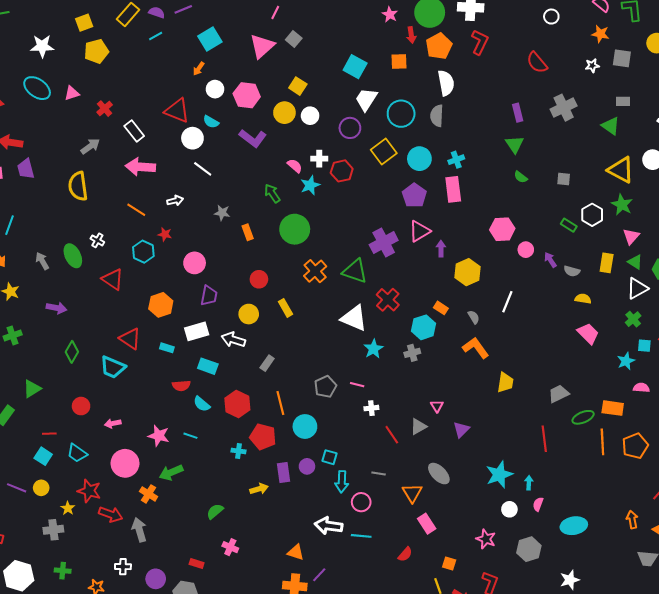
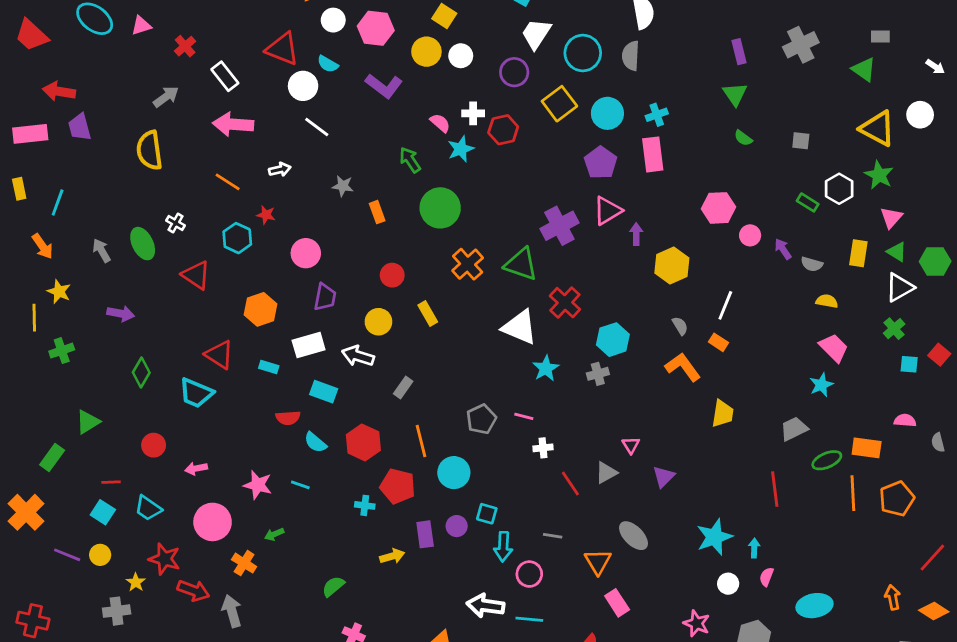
orange rectangle: (441, 308) -> (719, 342), moved
cyan star: (626, 361) -> (821, 385), moved
green arrow: (171, 473) -> (274, 534), size x0.6

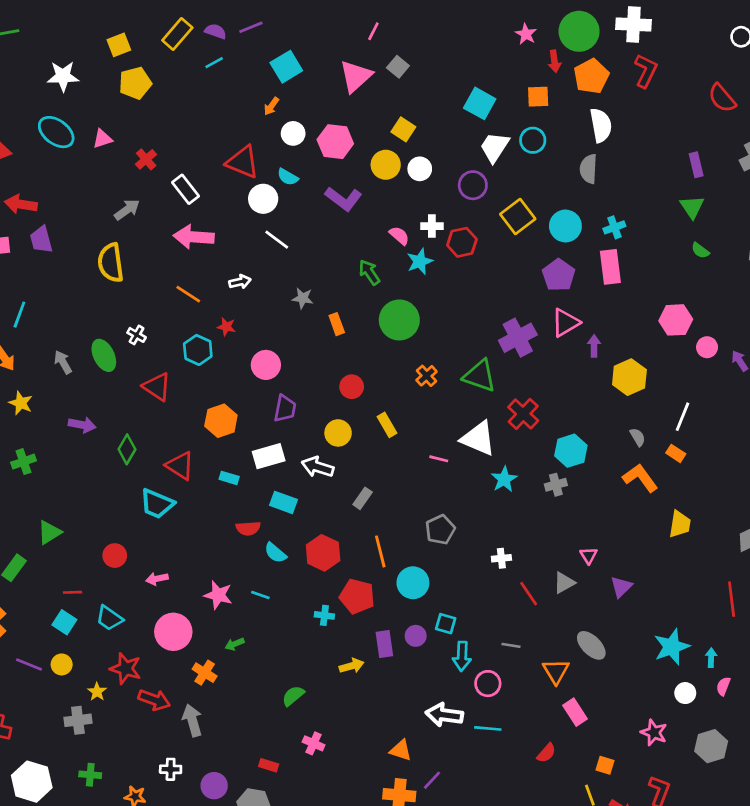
cyan circle: (583, 53) -> (533, 140), moved, size x0.7
orange cross: (468, 264) -> (427, 376), size x0.7
green diamond: (141, 372) -> (127, 449), moved
pink line: (524, 416) -> (439, 459), moved

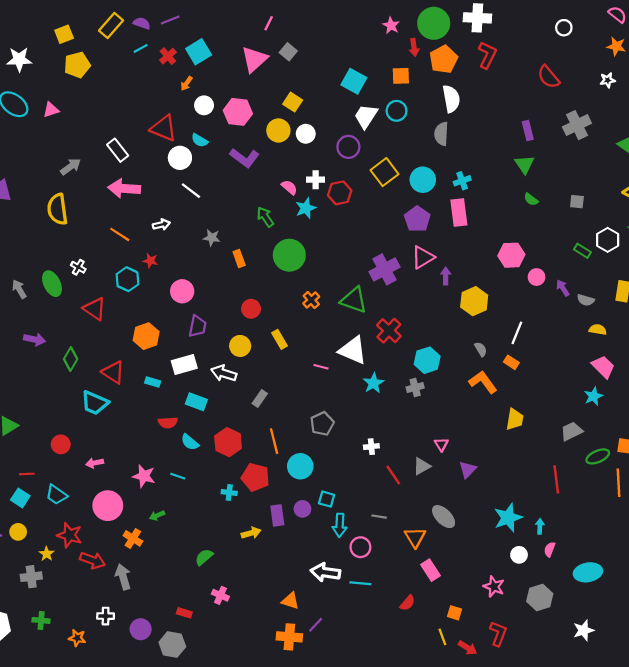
red cross: (146, 159) -> (168, 56), moved

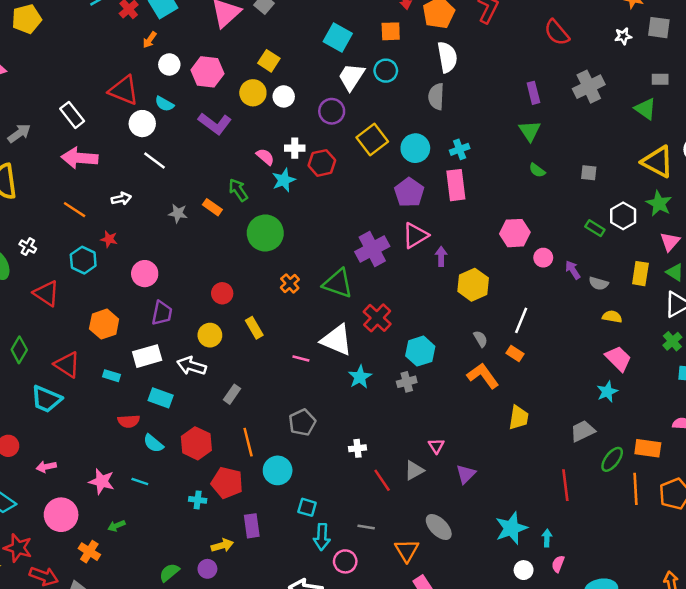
orange rectangle: (239, 258) -> (212, 207), moved, turned -35
green ellipse: (598, 456) -> (612, 459), turned -30
purple circle: (302, 509) -> (207, 569), moved

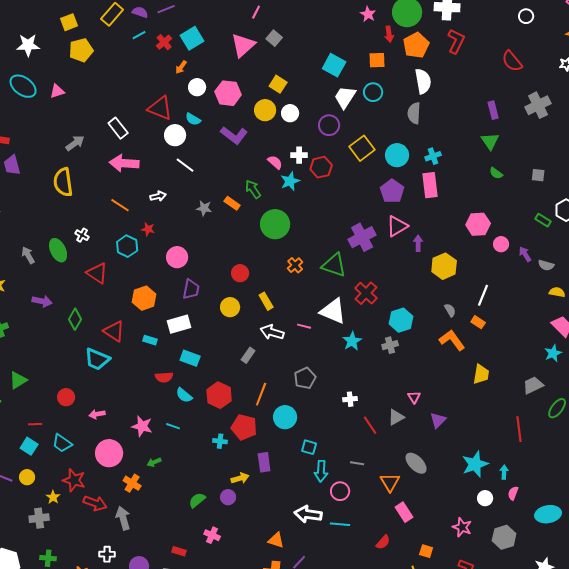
white arrow: (191, 366) -> (272, 332), moved
orange line: (248, 442) -> (261, 394), turned 35

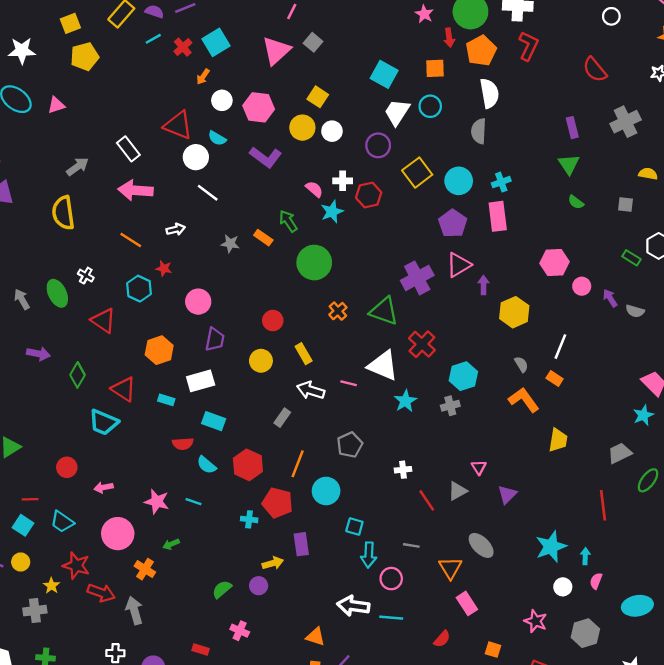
yellow semicircle: (557, 292) -> (648, 174), moved

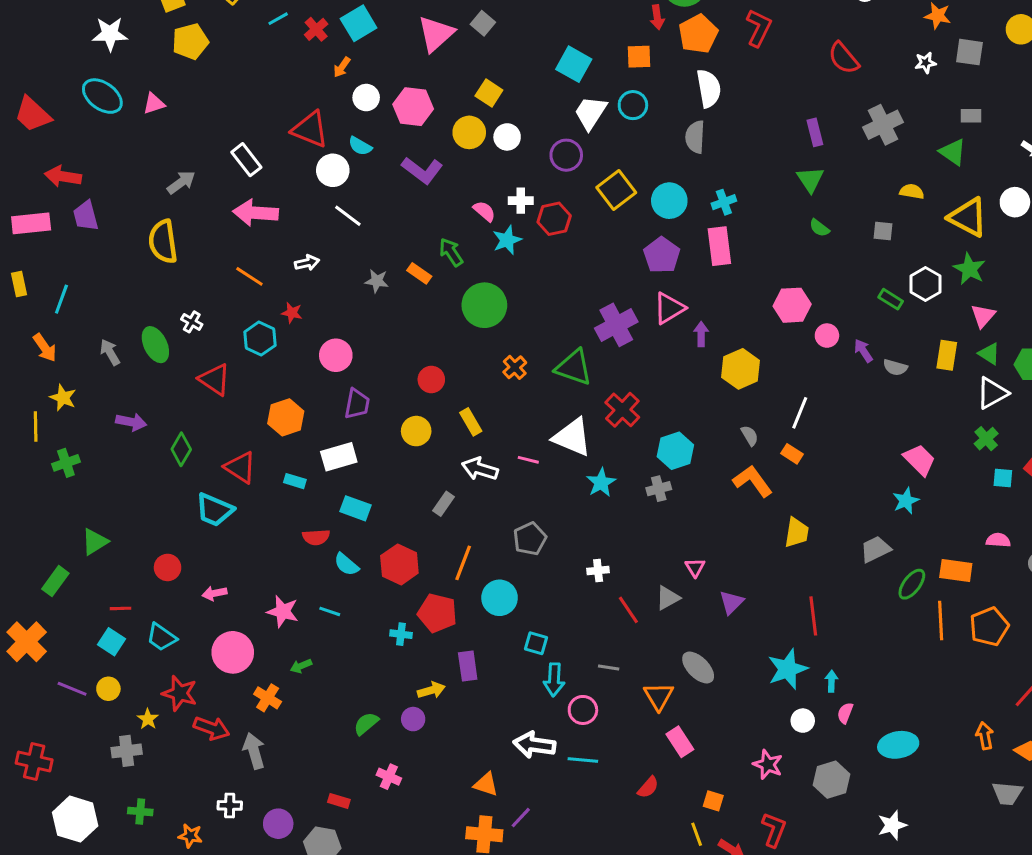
red line: (603, 505) -> (813, 616), moved

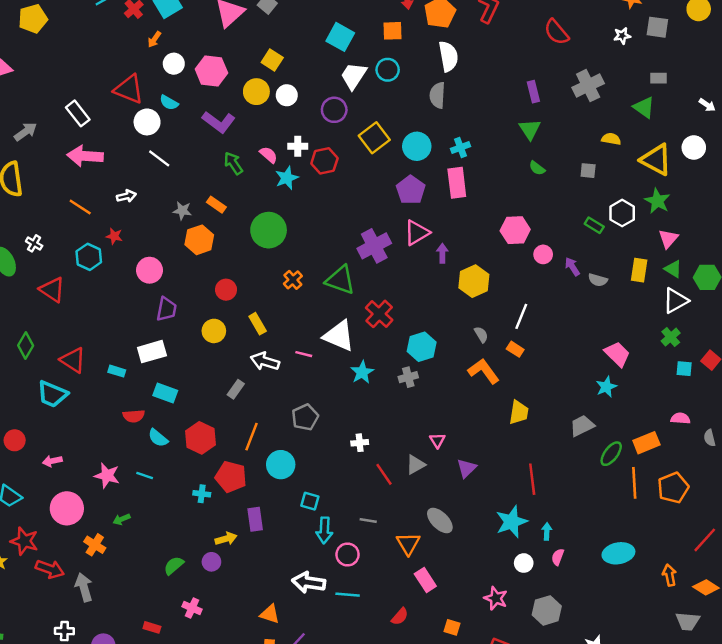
green arrow: (451, 252) -> (233, 163), moved
orange hexagon: (286, 417) -> (199, 240), moved
orange rectangle: (956, 570) -> (646, 443), turned -30
cyan ellipse: (898, 745) -> (618, 553), moved

